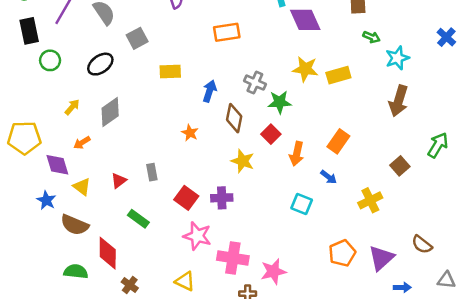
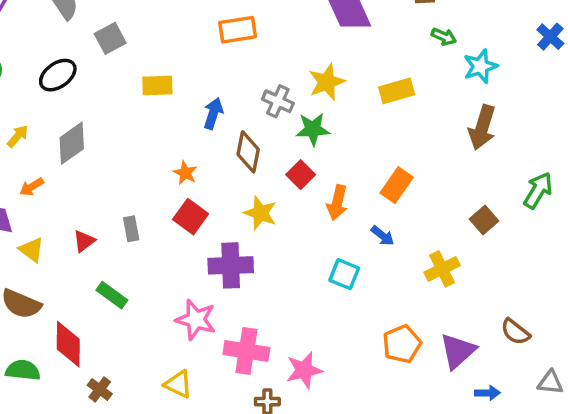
yellow star: (305, 69) -> (327, 82), moved, turned -30
red square: (186, 198) -> (191, 217), moved
purple cross: (222, 198) -> (231, 265), size x1.4

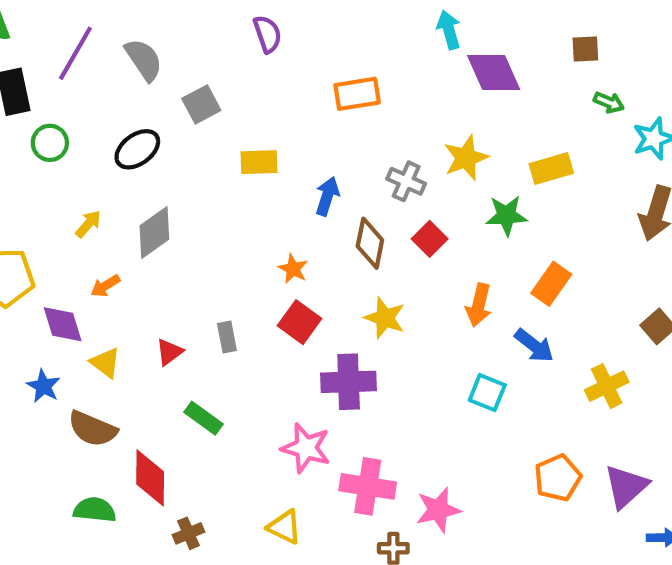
green star: (313, 129) -> (506, 215), moved
red square: (301, 175) -> (430, 239), moved
blue arrow: (383, 236) -> (534, 346), size x1.4
brown cross: (100, 389) -> (189, 533), turned 30

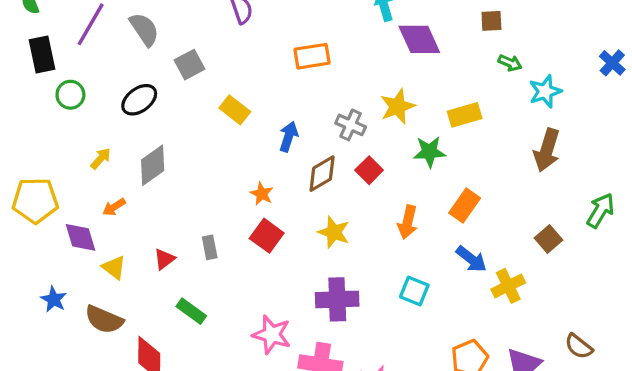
yellow rectangle: (259, 162) -> (235, 110), turned 40
brown diamond: (370, 243) -> (322, 174), turned 48
blue arrow: (534, 346) -> (471, 259), moved
purple cross: (349, 382) -> (337, 299), moved
blue star: (43, 386) -> (54, 299), moved

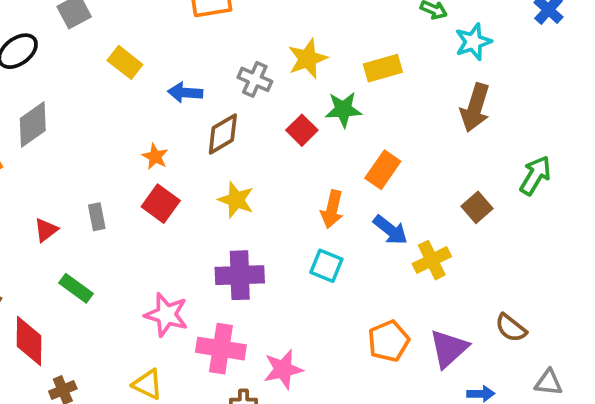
blue arrow: (289, 137) -> (185, 93), turned -104
red square: (369, 170) -> (302, 130), moved
orange arrow: (408, 222) -> (332, 209), moved

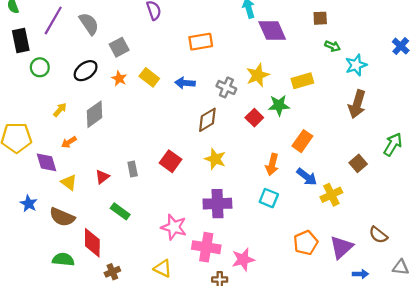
blue arrow: (185, 93) -> (185, 83), moved
orange star: (155, 157) -> (119, 78), moved

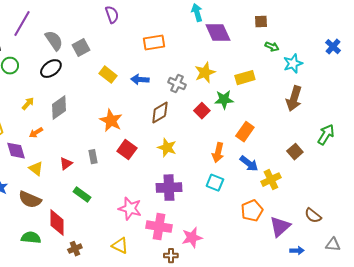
gray semicircle: (89, 24) -> (54, 41), moved
orange star: (119, 78) -> (111, 121), moved, size x1.6
orange pentagon: (306, 243) -> (252, 211), moved

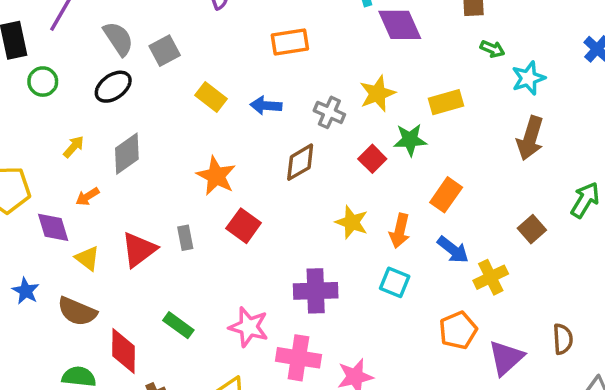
yellow star: (167, 148) -> (352, 222), moved
red triangle: (66, 164) -> (139, 250), size x1.6
green rectangle: (82, 195) -> (178, 325), moved
brown semicircle: (313, 216) -> (563, 339), turned -132

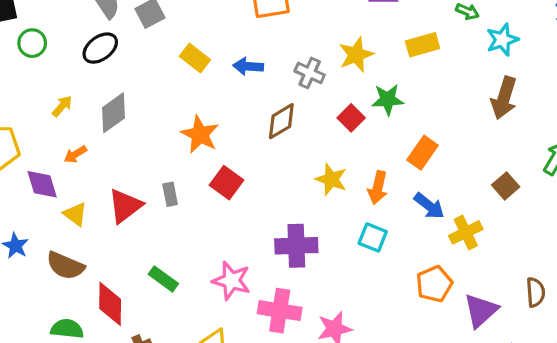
yellow rectangle: (446, 102) -> (423, 45), moved

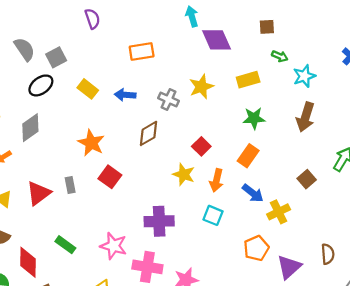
black ellipse: (100, 48) -> (41, 85), moved
green star: (388, 100) -> (254, 118), moved
red square: (351, 118) -> (201, 146), moved

